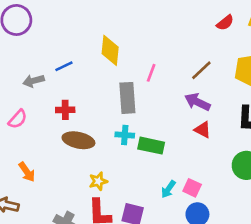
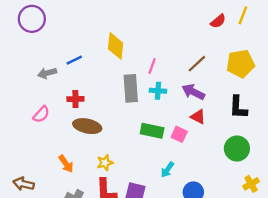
pink semicircle: (18, 119) -> (41, 114), moved
cyan cross: (125, 135) -> (158, 91), moved
orange arrow: (27, 172) -> (66, 164), moved
pink square: (192, 188) -> (179, 134), moved

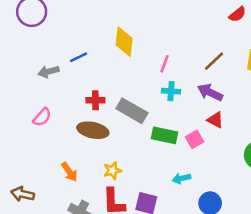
gray rectangle: (131, 88) -> (132, 111), moved, turned -56
red cross: (75, 99) -> (95, 100), moved
pink square: (179, 134) -> (194, 139), turned 35
cyan arrow: (167, 170) -> (181, 178), turned 42

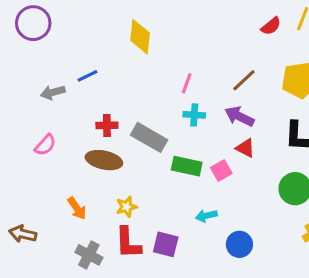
yellow diamond: (124, 42) -> (140, 37), moved

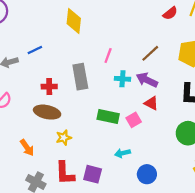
cyan cross: (194, 115) -> (122, 79), moved
gray rectangle: (149, 137) -> (80, 77), moved, turned 50
yellow star: (127, 207) -> (64, 138), moved

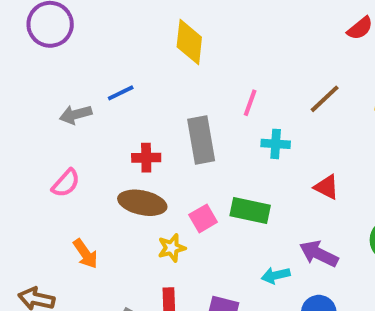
purple arrow: (147, 80) -> (319, 254), moved
pink square: (134, 120) -> (203, 218), moved
orange arrow: (27, 148) -> (85, 254), moved

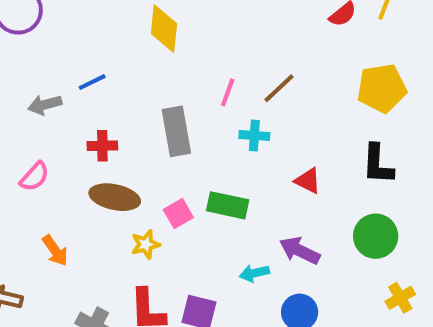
brown line: (325, 99) -> (279, 88), moved
red cross: (146, 158) -> (102, 146), moved

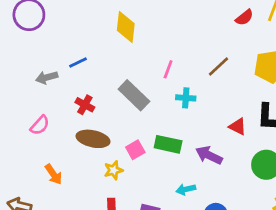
brown line: (279, 88) -> (218, 67), moved
gray rectangle: (176, 131) -> (134, 95), turned -36
red cross: (102, 146) -> (85, 105), turned 30
red triangle: (308, 181) -> (238, 127), moved
purple arrow: (300, 251) -> (209, 155), moved

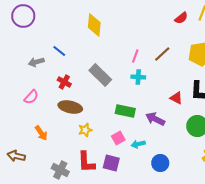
blue line: (78, 62) -> (59, 51), turned 64
pink line: (168, 69) -> (135, 56), moved
pink square: (135, 150) -> (118, 138), moved

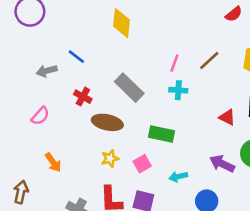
brown ellipse: (70, 107) -> (107, 122), moved
purple arrow: (155, 119) -> (222, 164), moved
pink square: (118, 138) -> (142, 164), moved
brown arrow: (16, 156) -> (21, 192), turned 90

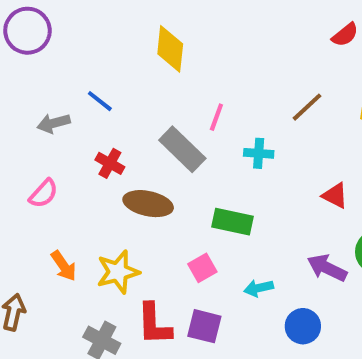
pink line: (174, 63) -> (216, 117), moved
yellow star: (110, 159) -> (118, 272), moved, size x1.5

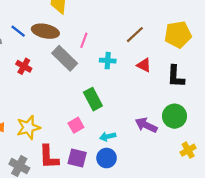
red triangle: (335, 196) -> (144, 65), moved
brown ellipse: (148, 204) -> (45, 31), moved
green rectangle: (233, 222) -> (93, 99), turned 50
blue circle: (303, 326) -> (107, 158), moved

